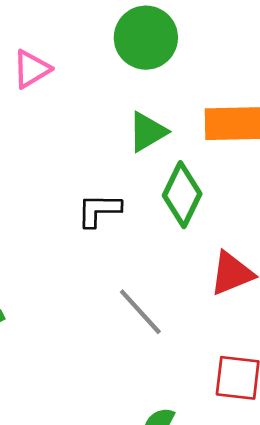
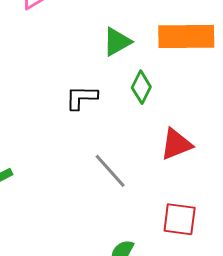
green diamond: (182, 195) -> (141, 87), size x0.7

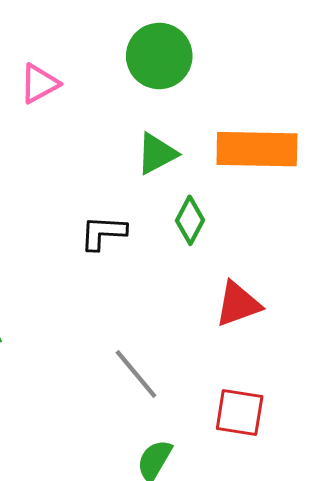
gray line: (110, 171) -> (136, 374), moved

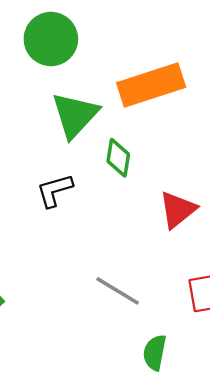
green triangle: (157, 154) -> (75, 115), size x1.4

